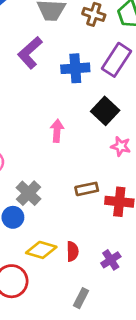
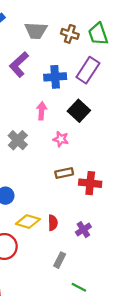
pink arrow: (57, 131) -> (42, 111), moved
pink star: (121, 146) -> (61, 139), moved
gray cross: (29, 193) -> (18, 140), moved

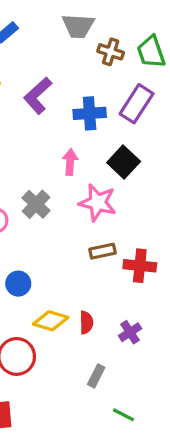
gray trapezoid: (36, 31) -> (78, 26), moved
pink star: (61, 139) -> (98, 203), size x1.6

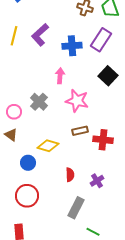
black square: (124, 162) -> (108, 76), moved
blue circle: (18, 284) -> (28, 163), moved
yellow diamond: (51, 321) -> (48, 146), moved
gray rectangle: (96, 376) -> (76, 208), size x1.5

